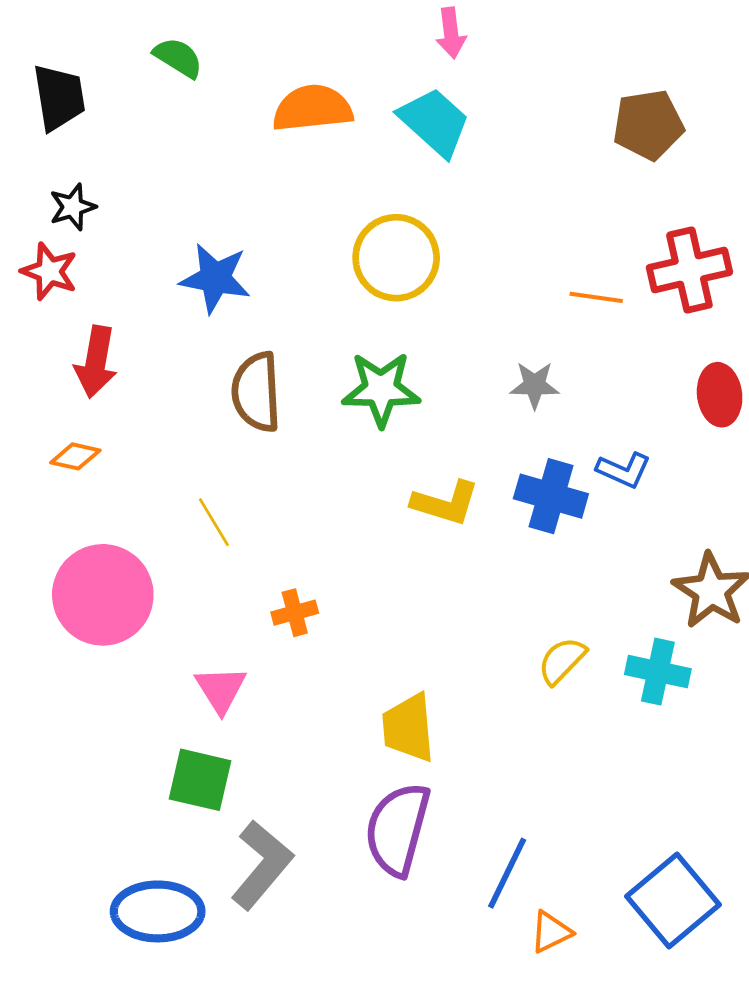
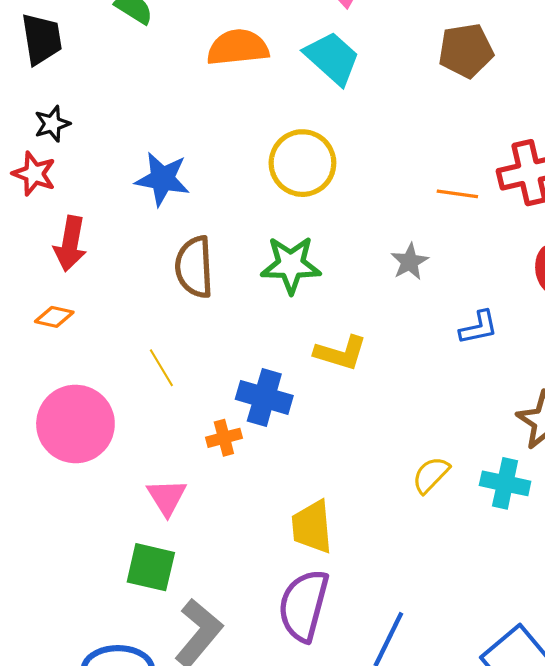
brown pentagon: (648, 125) -> (466, 51), moved
gray star: (535, 385) -> (410, 262), turned -30
blue L-shape: (624, 470) -> (479, 327), turned -36
blue cross: (551, 496) -> (264, 397), moved

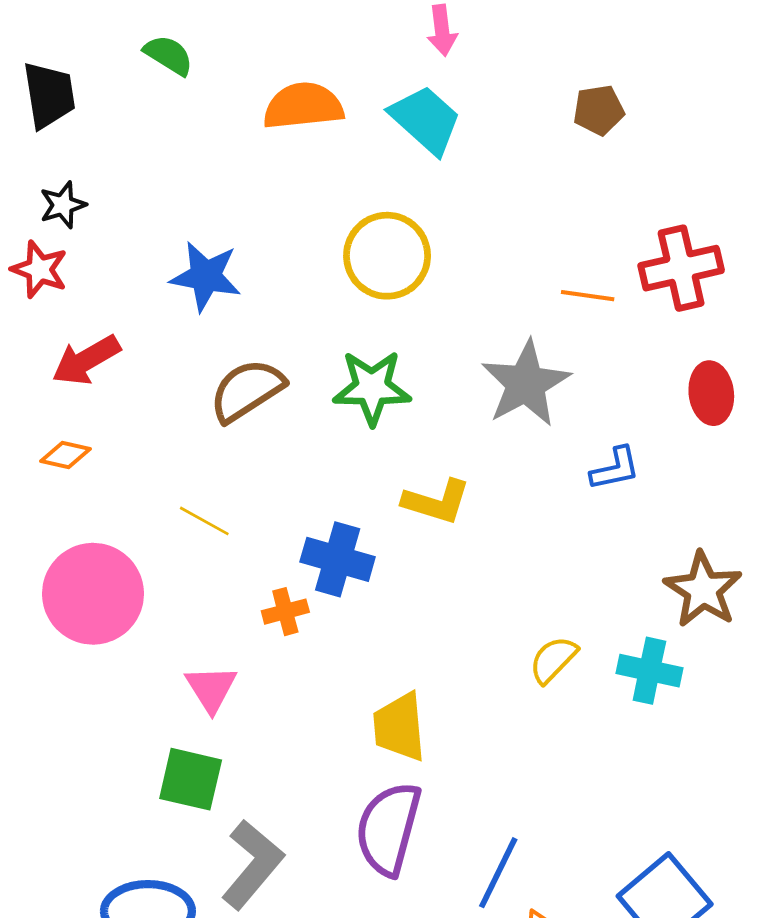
brown pentagon: (466, 51) -> (599, 110), size x0.7
red arrow: (70, 244) -> (86, 360), turned 50
gray star: (410, 262) -> (526, 383), size x1.8
brown semicircle: (194, 267) -> (247, 390), turned 60
yellow line: (161, 368) -> (204, 521), turned -30

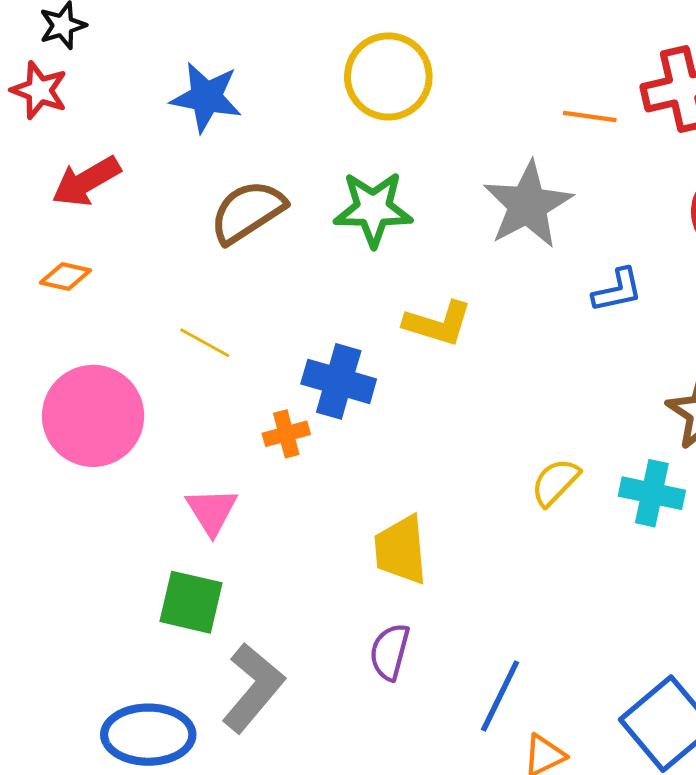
purple semicircle: (388, 829) -> (390, 652), size x0.6

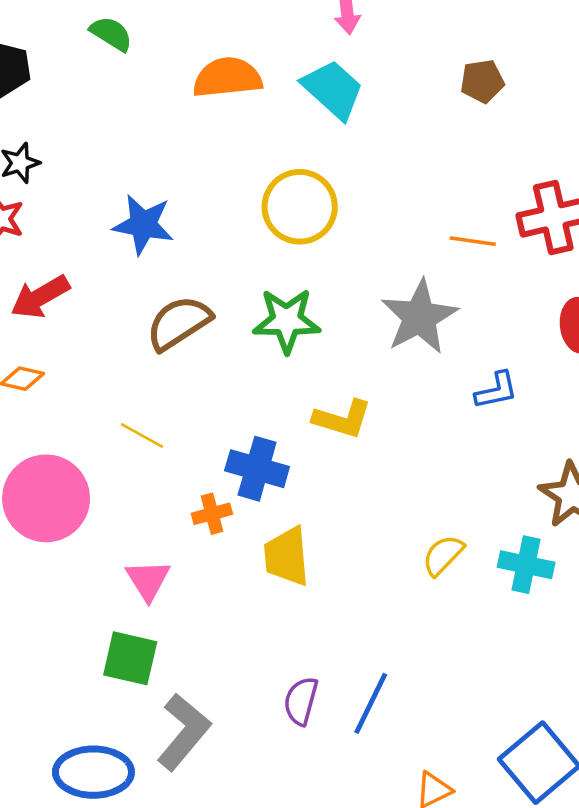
yellow trapezoid: (401, 550) -> (287, 556), moved
blue line: (500, 696) -> (371, 703), moved

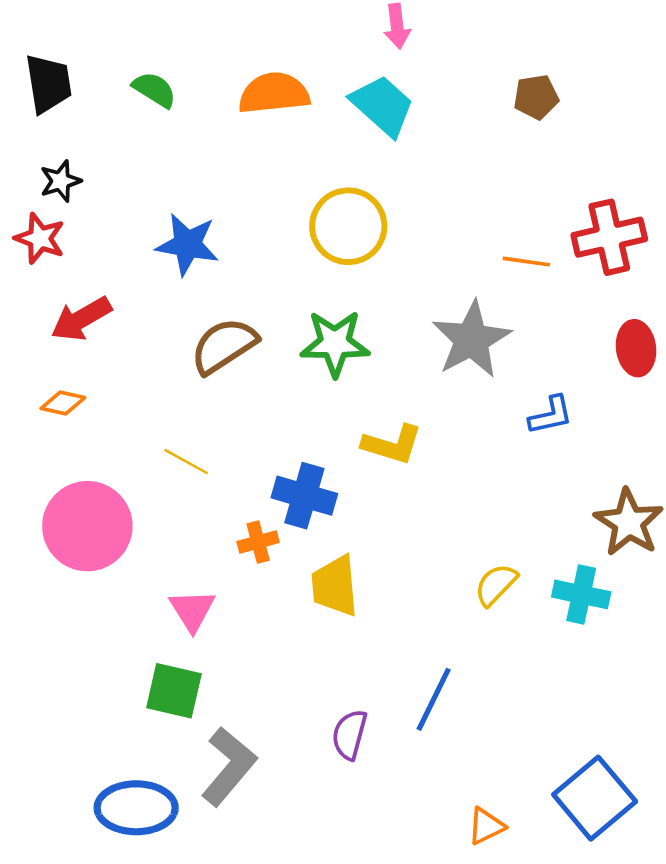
green semicircle: (111, 34) -> (154, 90), moved
blue line: (371, 703) -> (434, 699), moved

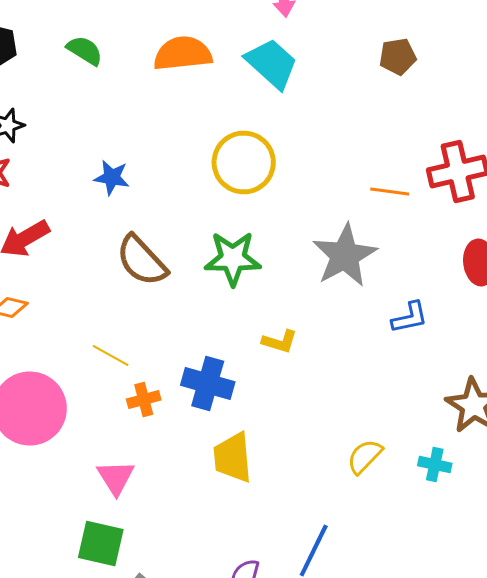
blue star: (187, 244) -> (112, 178), size x0.7
brown semicircle: (224, 346) -> (142, 260), turned -100
yellow L-shape: (392, 444) -> (280, 342), size x0.7
orange cross: (258, 542) -> (144, 400), moved
cyan cross: (581, 594) -> (435, 464), size x0.7

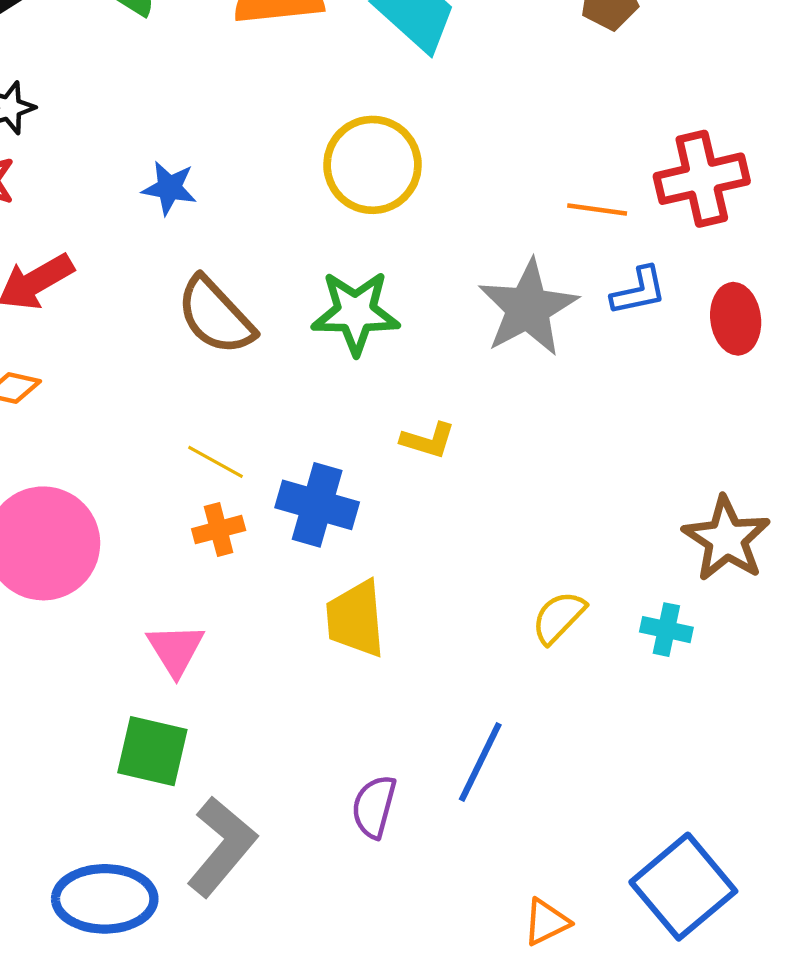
blue L-shape: (410, 318) -> (639, 291), moved
yellow line: (111, 356) -> (216, 462), moved

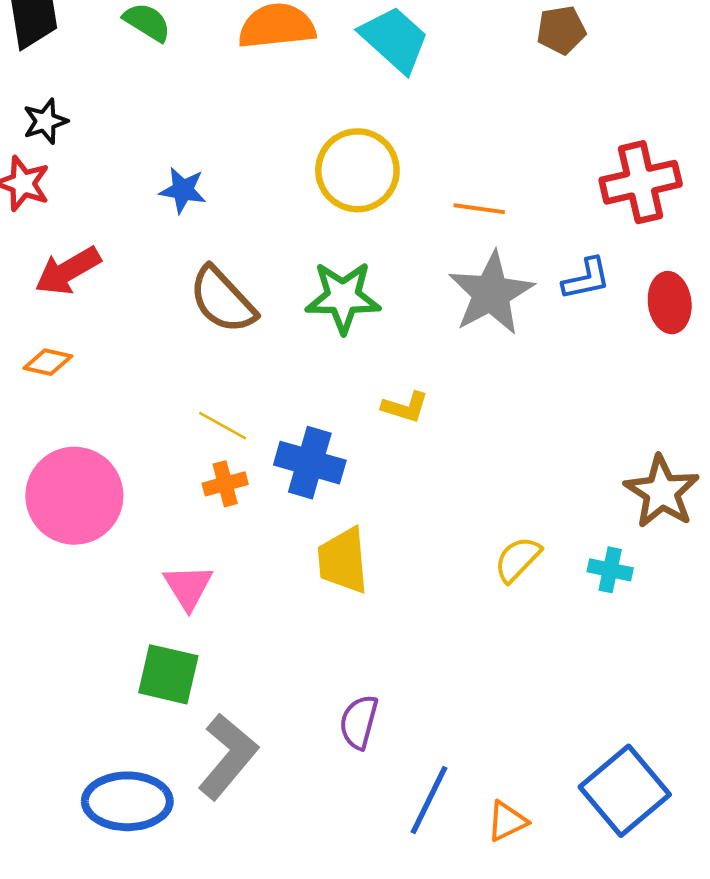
orange line: (597, 210) -> (479, 209), moved
blue line: (480, 762) -> (429, 800), moved

